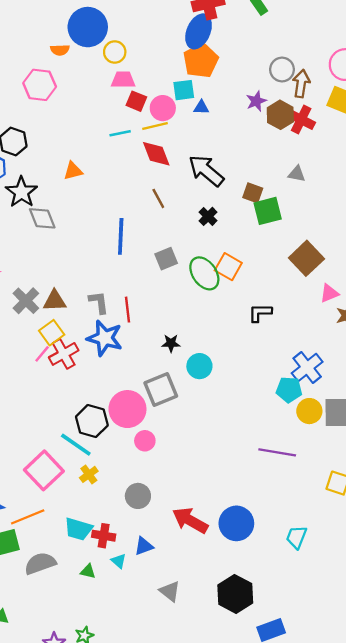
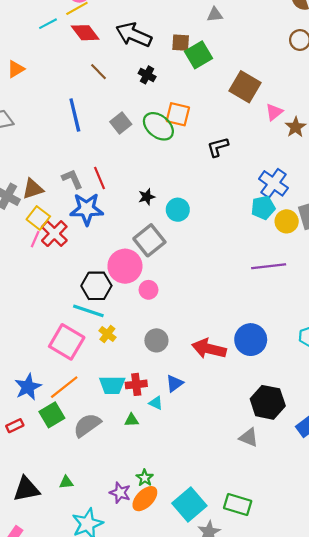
gray triangle: (170, 591) -> (249, 437), moved

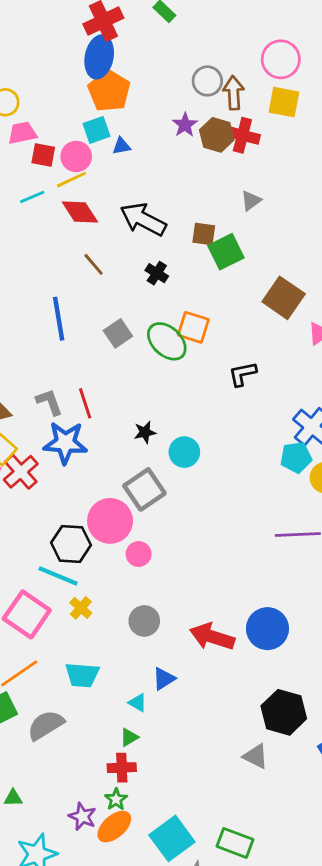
gray triangle: (215, 15) -> (251, 201), turned -35
red cross: (136, 384) -> (122, 768), moved
green triangle: (132, 420) -> (129, 737), moved, turned -32

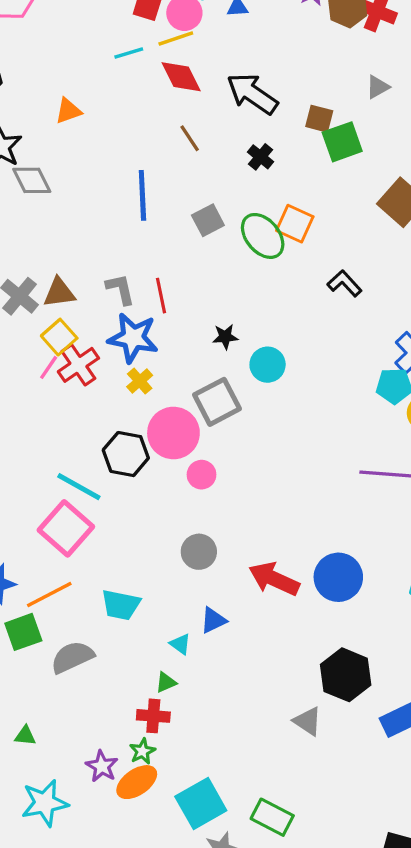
black L-shape: (242, 374) -> (344, 283), turned 52
cyan line: (58, 576) -> (79, 487), moved
yellow cross: (81, 608) -> (140, 381), moved

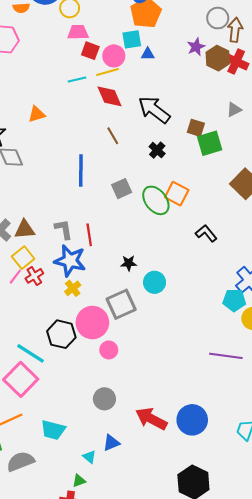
red cross: (78, 365) -> (34, 276), size x0.7

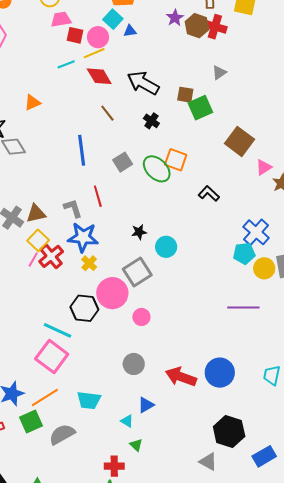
cyan square: (132, 39) -> (113, 19), turned -30
red line: (89, 235) -> (98, 196), moved
red cross: (34, 276) -> (51, 256), size x1.4
pink circle: (109, 350) -> (141, 317), moved
green triangle: (79, 481) -> (136, 445), moved, turned -48

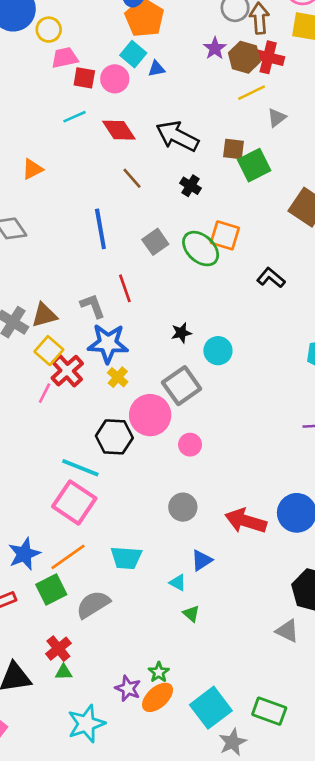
yellow line: (94, 53) -> (252, 93), moved
pink line: (33, 260) -> (45, 393), moved
red cross: (114, 466) -> (58, 649), moved, turned -36

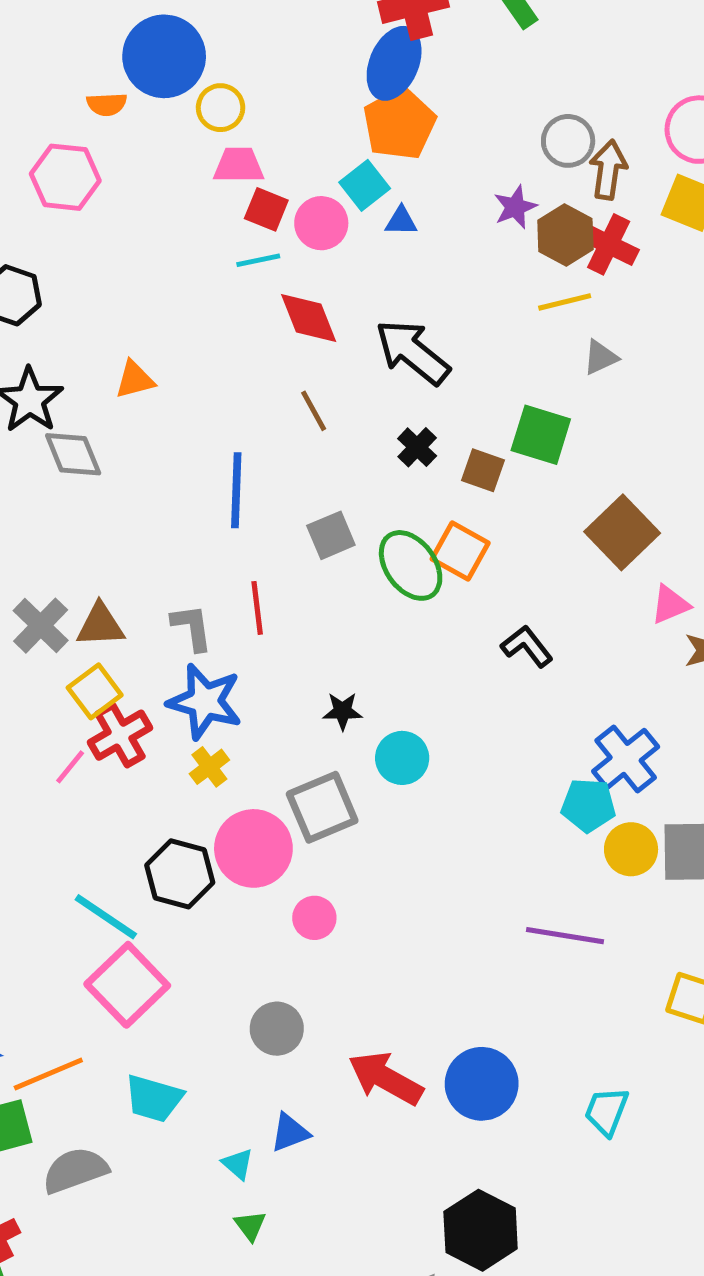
cyan line: (75, 117) -> (258, 260), moved
brown square: (233, 149) -> (483, 470), moved
green square: (254, 165) -> (541, 435), turned 32
orange triangle: (32, 169) -> (135, 380), moved
pink square: (74, 502) -> (127, 985), moved

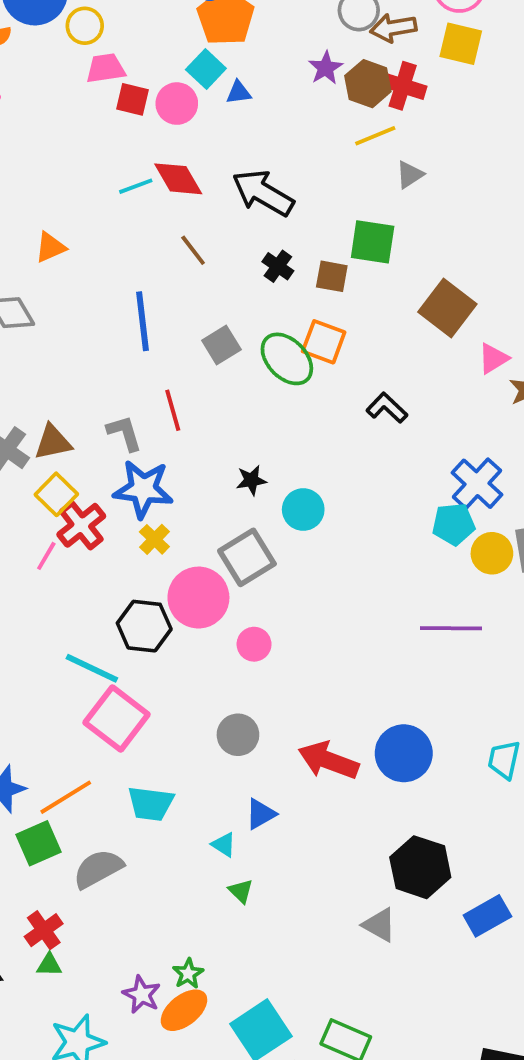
brown arrow: (608, 170) -> (393, 28), turned -99
cyan line: (258, 260) -> (136, 186), moved

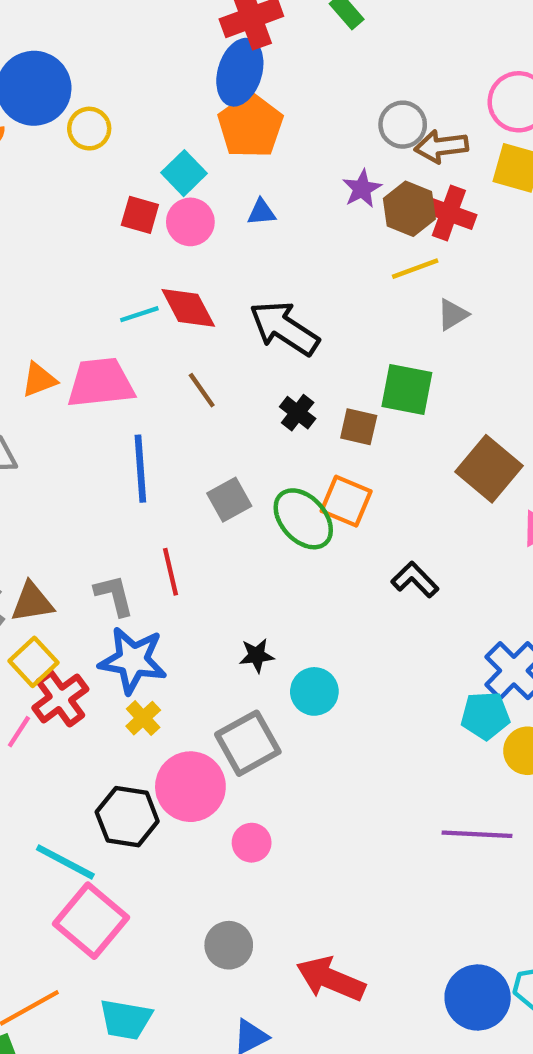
pink trapezoid: (106, 68) -> (101, 383), moved, size x1.5
cyan square: (206, 69) -> (184, 173), moved
blue circle: (404, 753) -> (478, 998), moved

